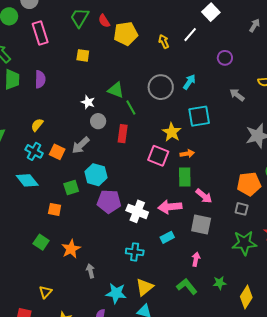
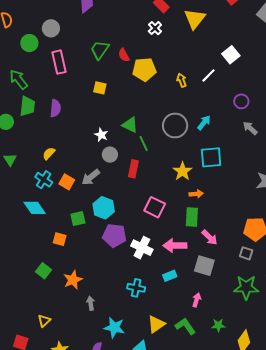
gray arrow: (237, 95) -> (250, 128), moved
pink square: (158, 156) -> (155, 207), moved
yellow triangle: (145, 287) -> (156, 324), moved

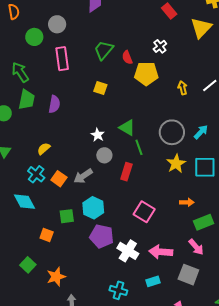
white cross: (155, 28) -> (160, 46), moved
yellow star: (182, 171) -> (176, 164), moved
green rectangle: (192, 217) -> (204, 222), moved, turned 60

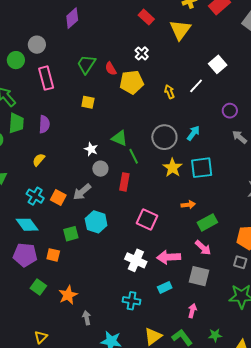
yellow semicircle: (44, 149) -> (39, 160), moved
purple pentagon: (102, 236) -> (25, 255), moved

